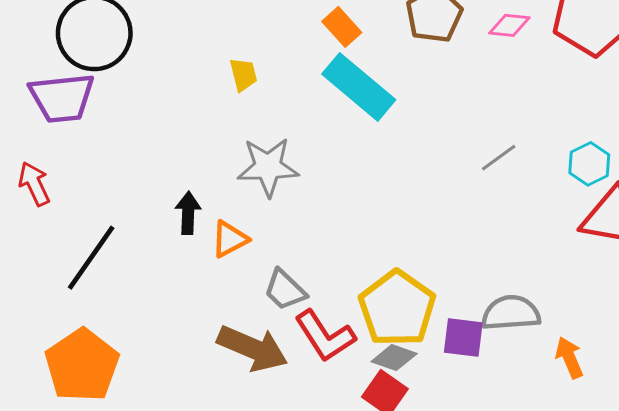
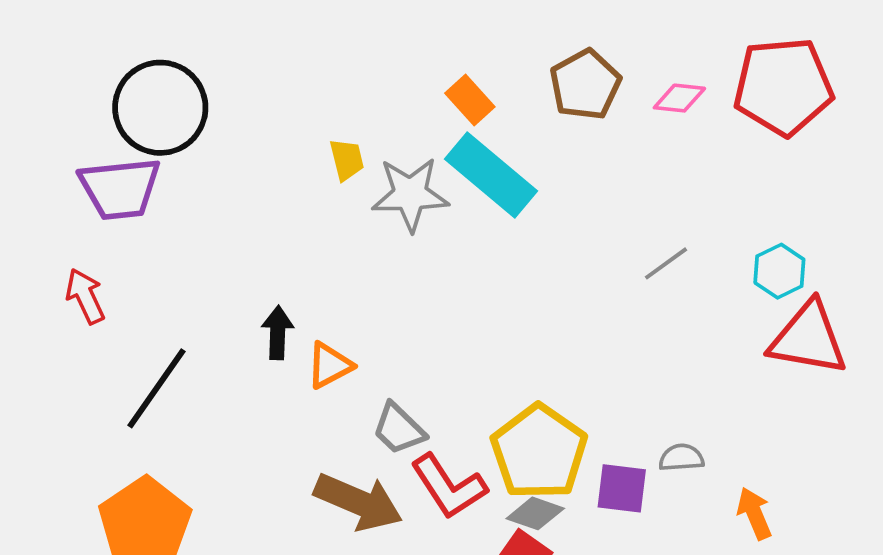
gray star: (268, 167) -> (410, 194), moved
gray semicircle: (511, 313) -> (681, 458), size x0.6

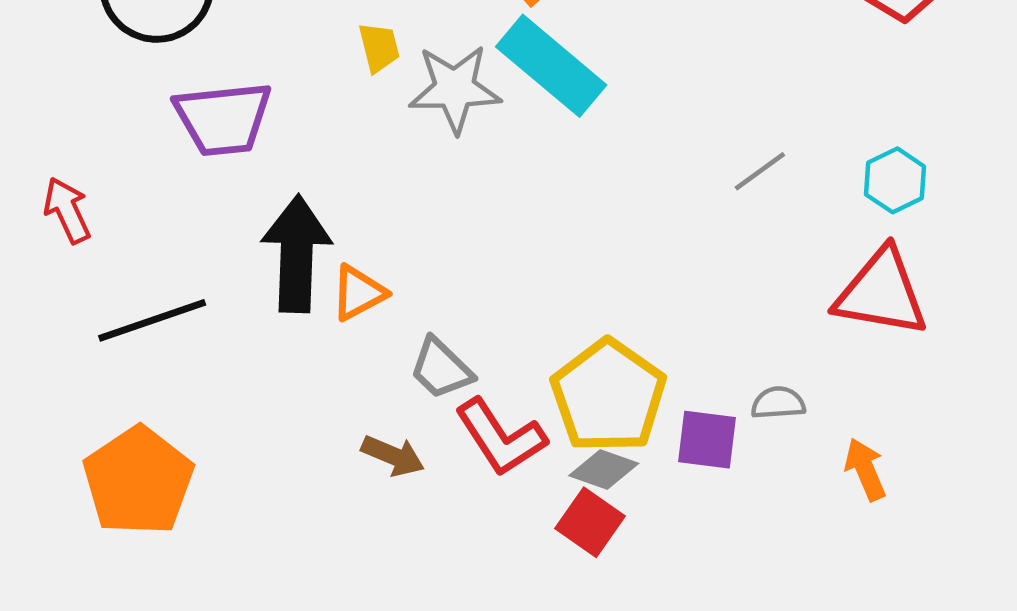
purple trapezoid: (120, 188) -> (223, 119), moved
black arrow: (278, 333) -> (297, 254), size x1.8
red triangle: (808, 338) -> (881, 293), moved
black line: (156, 388) -> (152, 320), turned 36
brown arrow: (358, 502) -> (393, 456), size x0.6

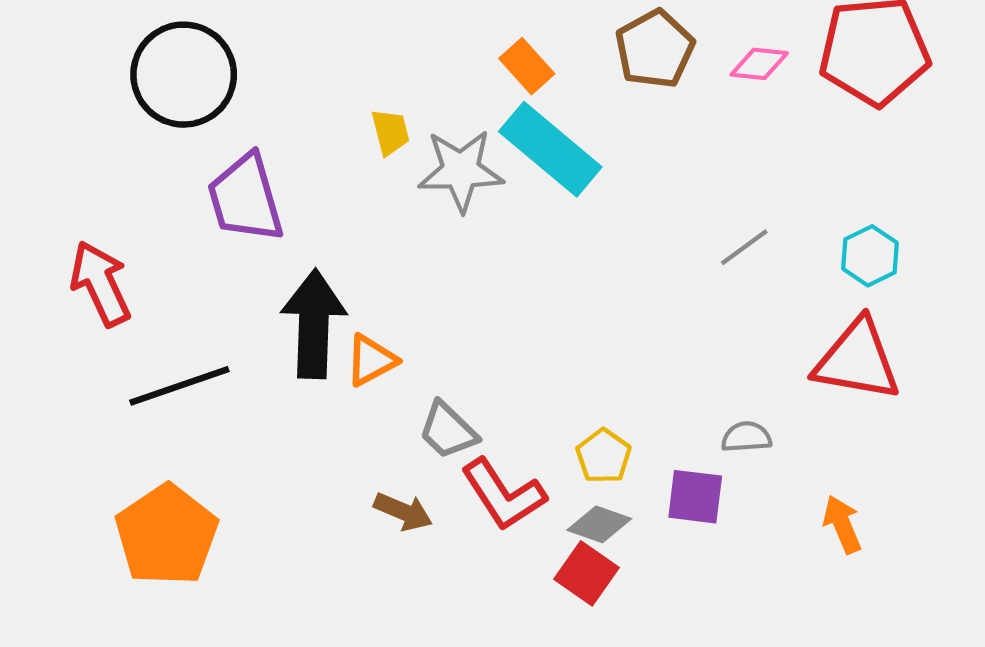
purple trapezoid: (223, 119) -> (245, 198), turned 80
red arrow: (67, 210) -> (100, 283), size x1.4
yellow pentagon: (608, 396) -> (604, 456), size x0.5
gray semicircle: (778, 403) -> (746, 437), moved

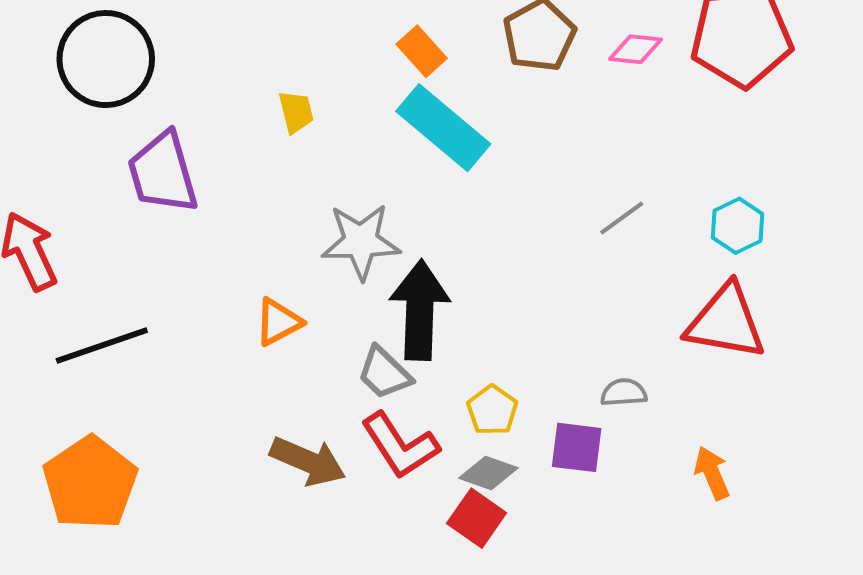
gray star: (461, 171) -> (361, 241), moved
black arrow: (314, 324) -> (420, 310), moved
gray trapezoid: (448, 431) -> (384, 373), moved
brown arrow: (403, 512) -> (308, 461), size x1.4

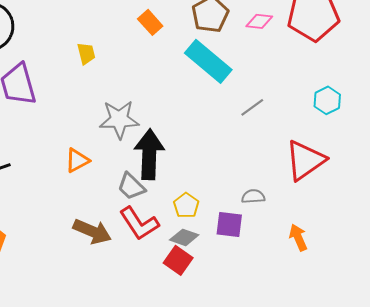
cyan rectangle: (443, 128) -> (208, 61), moved
cyan hexagon: (738, 226) -> (327, 100), moved
red triangle: (726, 322) -> (305, 160), turned -45

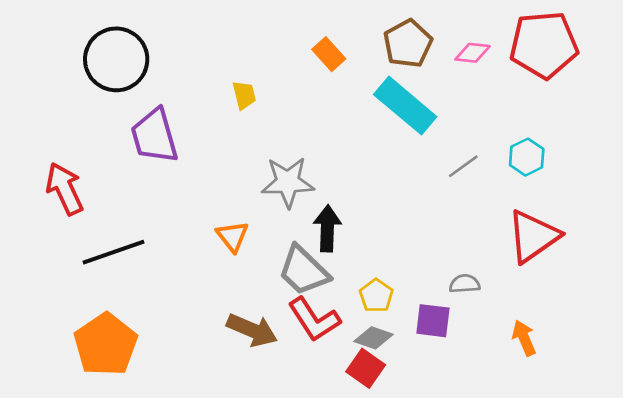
cyan hexagon: (327, 100) -> (527, 157), moved
black arrow: (149, 154) -> (327, 228), size x0.7
orange triangle: (77, 160) -> (232, 236), turned -40
gray trapezoid: (131, 186) -> (304, 271), size x1.4

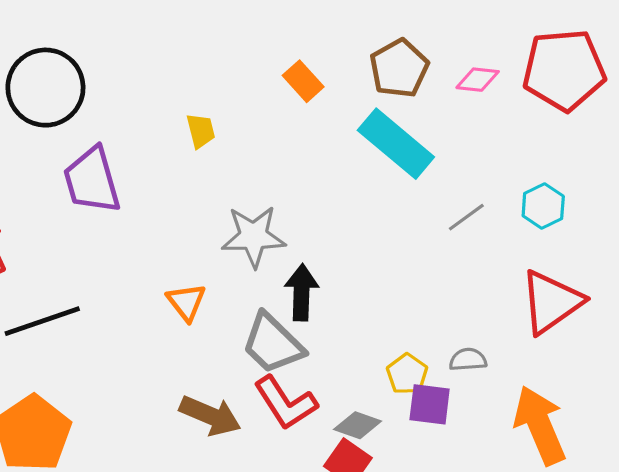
yellow pentagon: (376, 296) -> (407, 374), moved
orange arrow: (524, 338) -> (540, 425), size x1.8

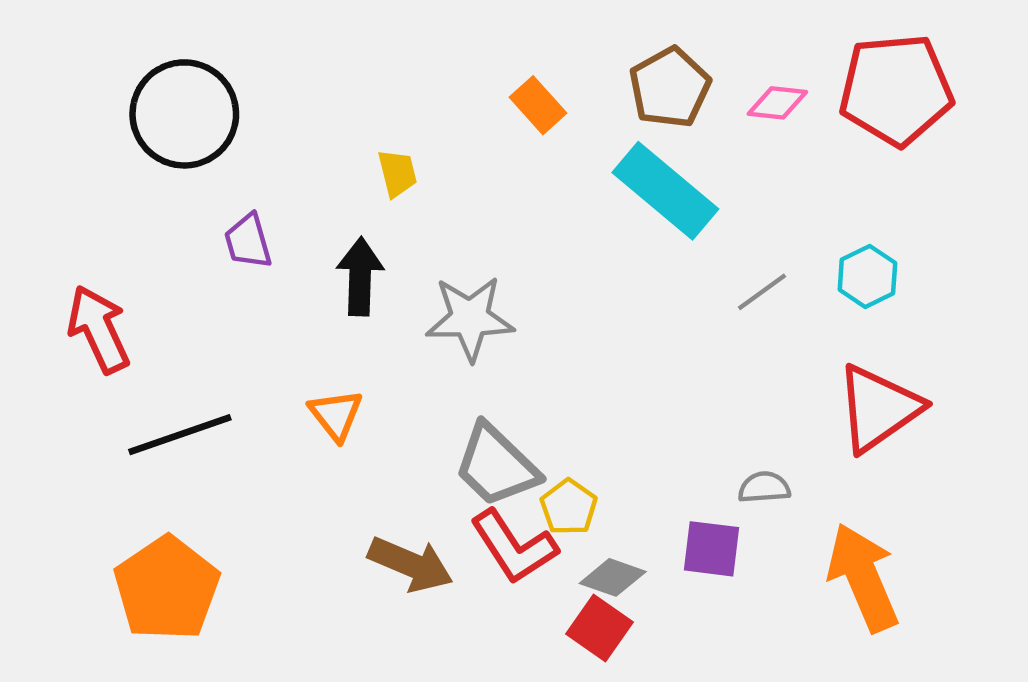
purple trapezoid: (92, 180) -> (248, 241), size x0.6
black arrow: (302, 292) -> (360, 276), moved
orange triangle: (186, 302) -> (336, 415), moved
yellow pentagon: (407, 374) -> (569, 507), moved

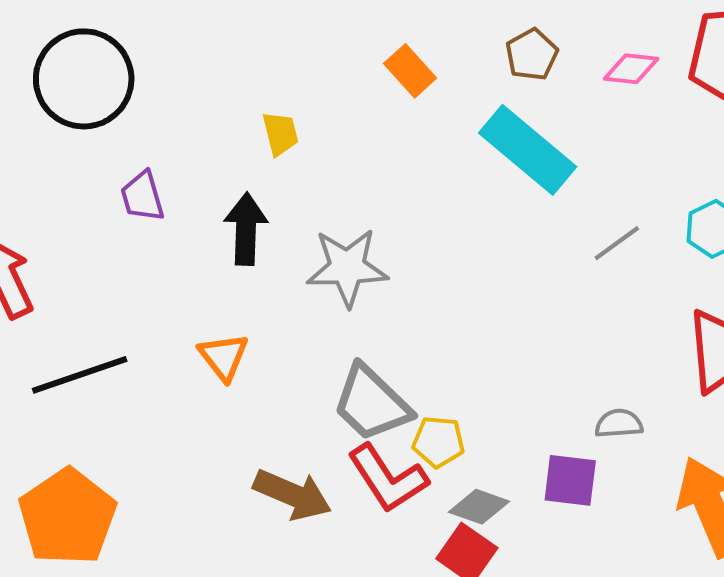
brown pentagon: (670, 88) -> (532, 55), size x0.7
yellow pentagon: (569, 507) -> (438, 442), turned -30

